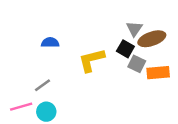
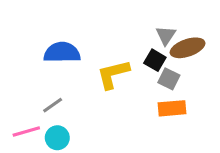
blue semicircle: (50, 43) -> (62, 52), size x1.6
orange rectangle: (158, 73) -> (172, 108), moved

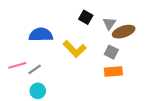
black square: (155, 60) -> (86, 17), moved
yellow L-shape: (113, 74) -> (75, 49), turned -120
pink line: (26, 132) -> (17, 65), moved

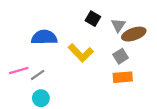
gray square: (111, 52) -> (121, 56), turned 32

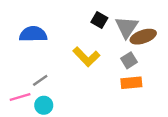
gray triangle: (118, 25) -> (127, 27), size x1.5
blue semicircle: (44, 37) -> (33, 34), moved
pink line: (19, 71) -> (20, 97), moved

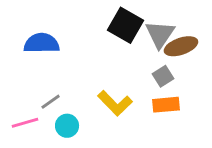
black square: (99, 20) -> (125, 25), size x1.6
yellow L-shape: (86, 57) -> (115, 103), moved
cyan circle: (44, 105) -> (67, 126), moved

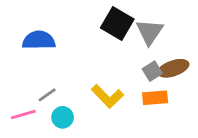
brown ellipse: (181, 46) -> (173, 68), moved

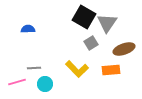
blue semicircle: (39, 40) -> (28, 29), size x0.6
gray square: (152, 71) -> (91, 43), moved
gray line: (47, 95) -> (34, 68), turned 32

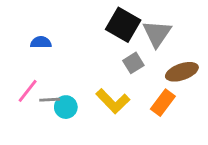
orange rectangle: (111, 70) -> (163, 103), turned -48
pink line: (17, 82) -> (28, 91), moved, turned -36
cyan circle: (45, 84) -> (66, 107), moved

